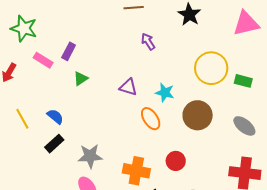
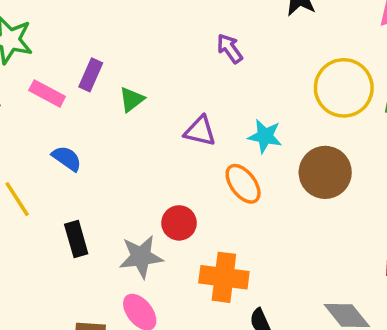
green triangle: (81, 79) -> (132, 99), moved
blue semicircle: (55, 116) -> (67, 158), moved
black rectangle: (54, 144) -> (76, 239), turned -60
red circle: (176, 161) -> (179, 223), moved

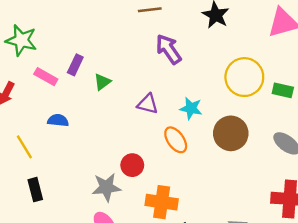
purple arrow: (230, 48) -> (169, 49), size x1.5
blue semicircle: (67, 158) -> (58, 120), turned -30
black rectangle: (76, 239) -> (35, 190), moved

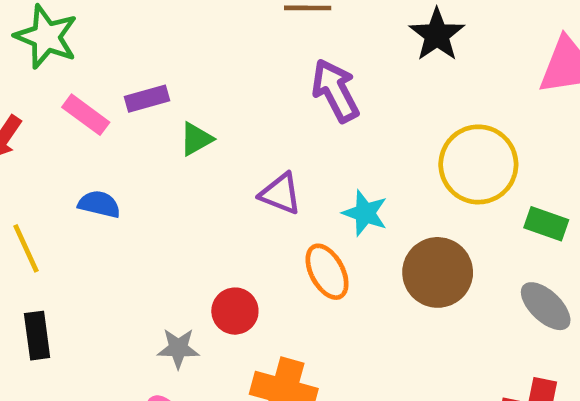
purple rectangle: (75, 65) -> (147, 99), turned 42
green rectangle: (283, 90) -> (546, 224), moved
gray star: (106, 187) -> (178, 348), size x0.7

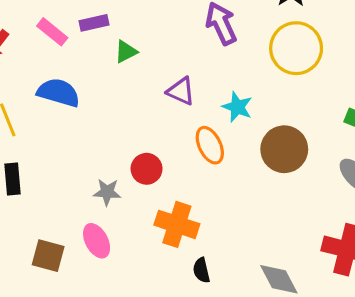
yellow circle: (478, 164) -> (296, 48), moved
blue semicircle: (99, 204) -> (58, 93), size x1.5

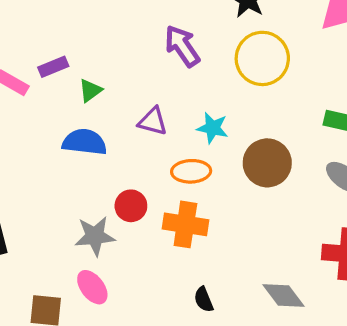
blue semicircle: (58, 93) -> (85, 142), moved
orange ellipse: (210, 145) -> (191, 171), turned -57
gray star: (107, 192) -> (95, 236), size x1.4
orange cross: (177, 224) -> (185, 224), moved

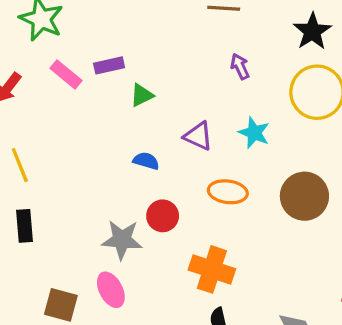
purple arrow: (182, 46) -> (240, 66), size x0.6
cyan star: (213, 128) -> (254, 133), moved
blue semicircle: (85, 142) -> (146, 161), moved, size x0.6
orange cross: (185, 224) -> (212, 269), moved

